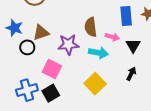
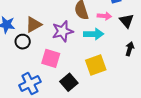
yellow square: (95, 84) -> (96, 65), turned 35
black square: (51, 93) -> (69, 82), moved

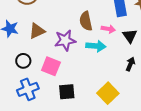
black circle: (23, 42) -> (23, 61), moved
yellow square: (96, 65) -> (108, 93), moved, turned -30
black square: (69, 82) -> (67, 92), turned 30

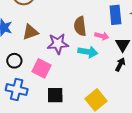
black arrow: (130, 64) -> (120, 64), moved
blue cross: (28, 89) -> (17, 90), turned 30

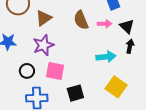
brown triangle: (30, 32) -> (44, 18), moved
purple star: (58, 44) -> (43, 45), moved
cyan arrow: (88, 52) -> (106, 57), moved

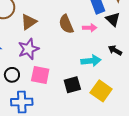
black triangle: (127, 26) -> (113, 19), moved
black arrow: (130, 46) -> (115, 50), turned -72
black square: (75, 93) -> (72, 85), moved

